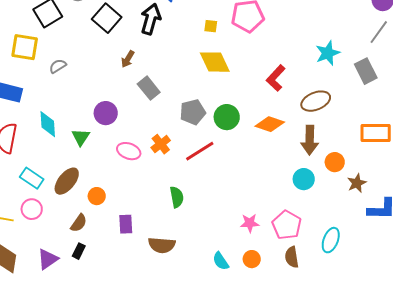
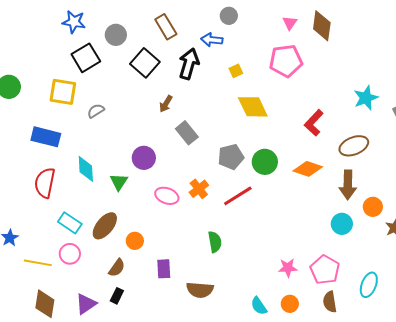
yellow square: (211, 26) -> (236, 71), moved, turned -32

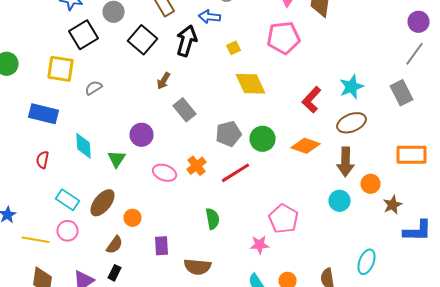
cyan star: (366, 98) -> (352, 87), moved
red semicircle: (45, 183) -> (42, 160), size x0.6
pink star: (288, 268) -> (260, 245), moved
pink pentagon: (325, 270) -> (284, 219), moved

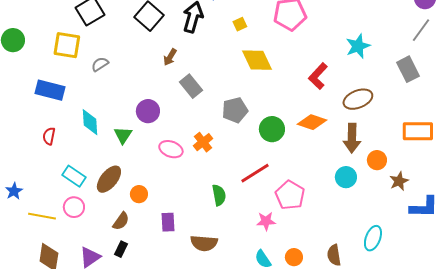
cyan star: (352, 87) -> (358, 46), moved
green circle: (262, 139) -> (272, 129), moved
red line: (236, 173) -> (255, 173), moved

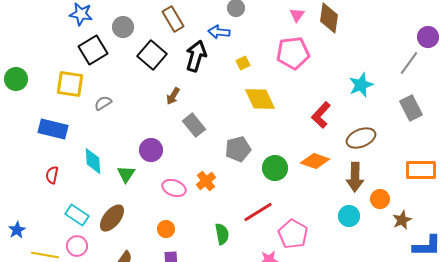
gray line: (421, 30) -> (409, 63), moved
orange circle: (139, 194) -> (166, 229), moved

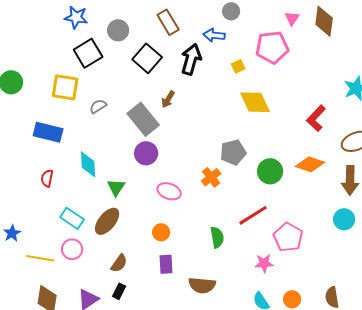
pink pentagon: (293, 53) -> (272, 47), moved
gray rectangle: (194, 125) -> (143, 119), moved, size x1.4
green triangle: (126, 174) -> (116, 187), moved
orange cross: (206, 181) -> (211, 177), moved

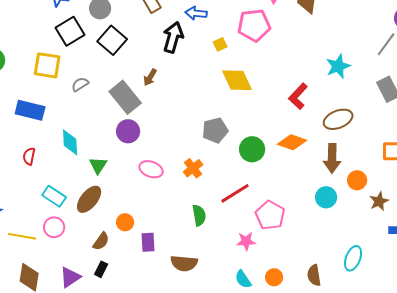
black square: (147, 58) -> (112, 40), moved
orange cross: (211, 177) -> (193, 168), moved
orange circle: (161, 232) -> (125, 222), moved

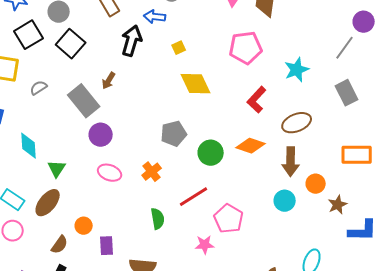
pink pentagon: (254, 25) -> (246, 48), moved
purple circle: (128, 131) -> (101, 135), moved

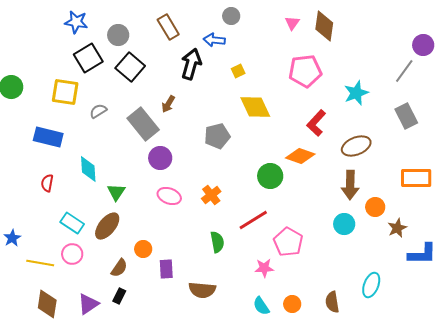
gray pentagon: (174, 134) -> (217, 136), moved
orange diamond: (251, 146) -> (300, 156), moved

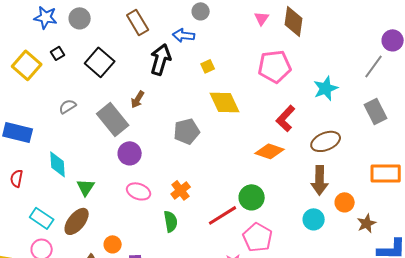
gray circle: (118, 35) -> (80, 18), moved
black square: (88, 58) -> (58, 53), size x0.5
yellow square: (65, 92) -> (27, 65), moved, turned 32
green circle: (270, 176) -> (252, 197), moved
green semicircle: (217, 242) -> (171, 221), moved

